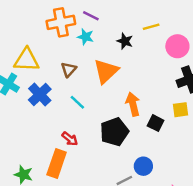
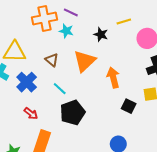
brown triangle: (69, 70) -> (52, 60), turned -32
orange arrow: (133, 104) -> (113, 78), moved
black pentagon: (114, 132) -> (72, 113), moved
red arrow: (70, 139) -> (31, 113), moved

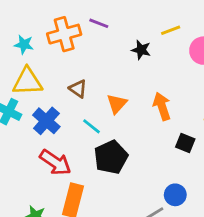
cyan star: (66, 31) -> (24, 45), moved
orange triangle: (85, 61) -> (117, 104), moved, size x0.7
red arrow: (31, 113) -> (55, 162), size x1.6

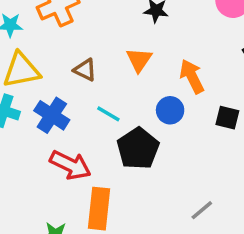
orange triangle: (117, 104) -> (139, 60), moved
blue circle: (175, 195) -> (170, 110), moved

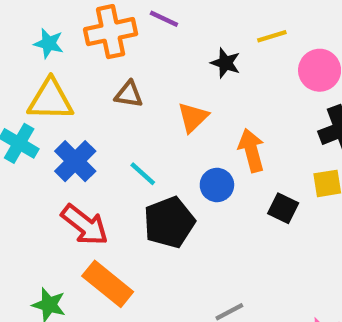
brown triangle: (85, 70) -> (129, 94), moved, turned -30
orange rectangle: (99, 209) -> (108, 284), turned -69

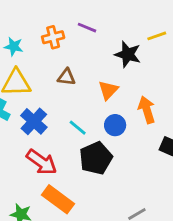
orange cross: (111, 32) -> (53, 37), size x0.7
black star: (225, 63) -> (128, 54), size x1.4
blue circle: (217, 185) -> (115, 125), moved

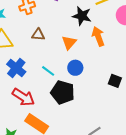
orange arrow: (147, 110) -> (98, 36), moved
black pentagon: (96, 158) -> (63, 92), turned -30

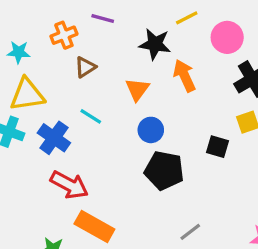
brown triangle: (38, 35) -> (85, 67), moved, turned -32
cyan line: (48, 71) -> (91, 116), moved
black pentagon: (63, 92) -> (164, 171), moved

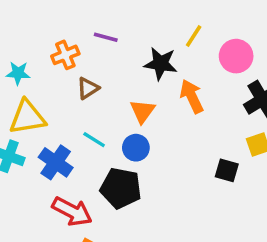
yellow line: (187, 18) -> (194, 36), turned -30
blue circle: (151, 130) -> (136, 148), moved
black pentagon: (164, 171) -> (121, 188), moved

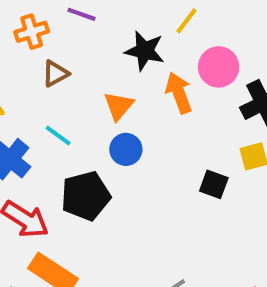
pink circle: (236, 56) -> (219, 67), moved
blue circle: (136, 148) -> (126, 149), moved
black pentagon: (121, 188) -> (86, 196), turned -30

